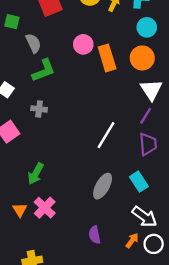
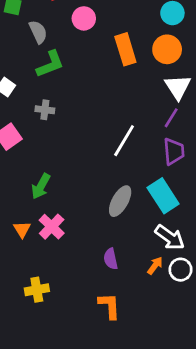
pink circle: (83, 44) -> (84, 18), moved
cyan rectangle: (139, 182) -> (163, 196), size x1.4

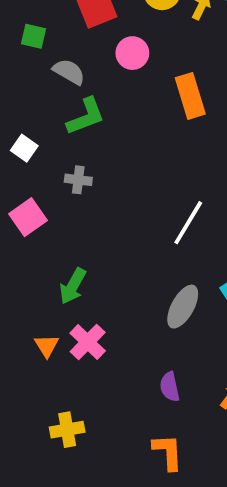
gray semicircle: (38, 32) -> (69, 72), turned -35

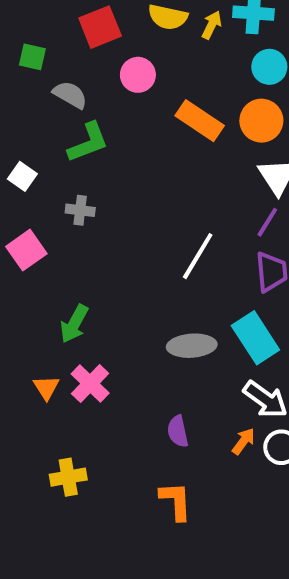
orange rectangle: (190, 96) -> (200, 121), turned -39
gray ellipse: (183, 307) -> (192, 346), turned 57

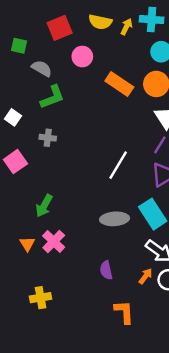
orange L-shape: (176, 501) -> (124, 312), moved

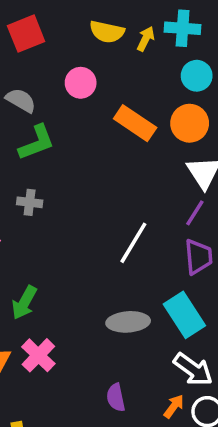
red square: (60, 28) -> (26, 34), moved

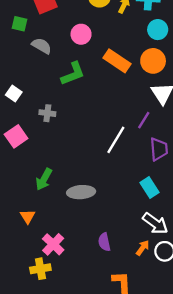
green L-shape: (37, 143) -> (73, 74), moved
purple line: (195, 213) -> (144, 120), moved
cyan rectangle: (184, 315) -> (150, 187), size x0.7
gray ellipse: (128, 322) -> (81, 192), moved
pink cross: (38, 355) -> (53, 244), moved

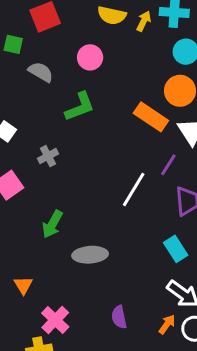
orange rectangle: (117, 61) -> (151, 117), moved
gray cross: (47, 113) -> (48, 156), turned -35
green arrow: (44, 179) -> (52, 224), moved

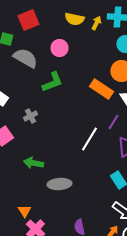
gray semicircle: (41, 72) -> (25, 58), size x1.4
green arrow: (52, 224) -> (33, 163), turned 72
orange triangle: (23, 285) -> (24, 211), moved

